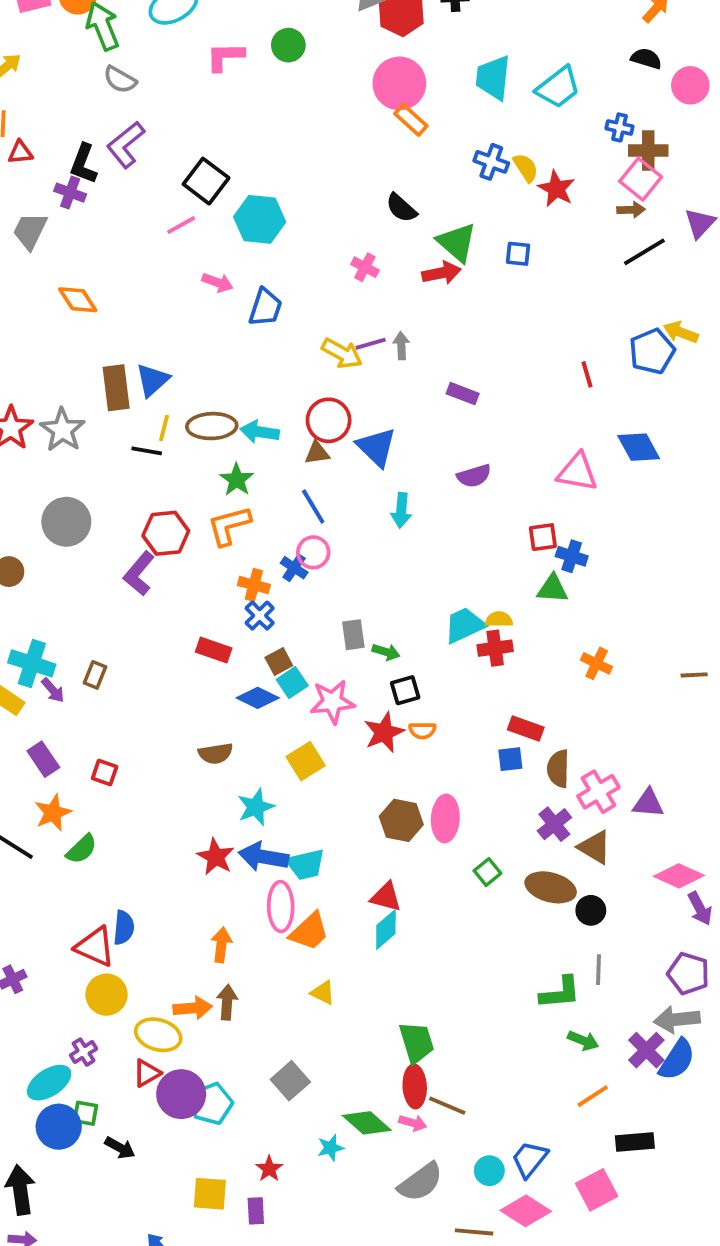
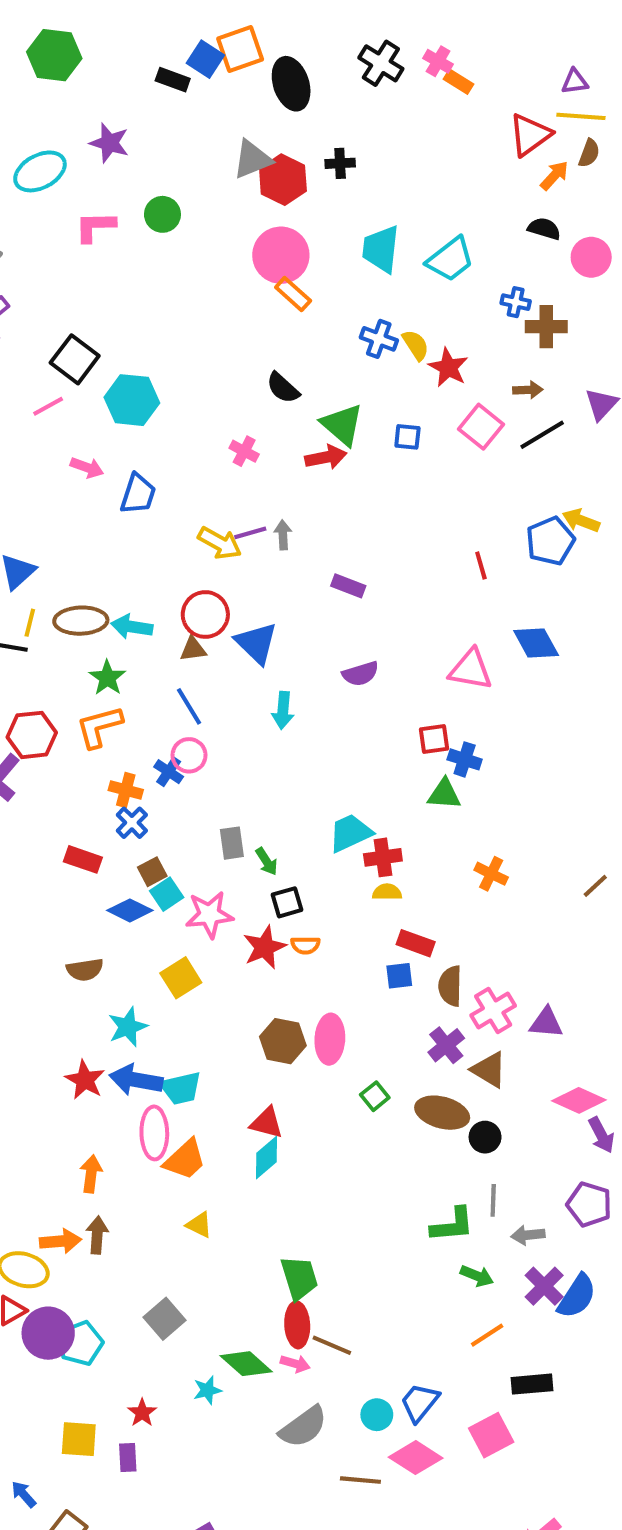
pink square: (641, 179) -> (481, 427), moved
yellow semicircle: (499, 619) -> (387, 892), moved
green arrow: (386, 652) -> (267, 861), turned 40
brown line: (694, 675) -> (595, 886), turned -40
gray arrow: (677, 1019) -> (528, 1235), moved, size x0.7

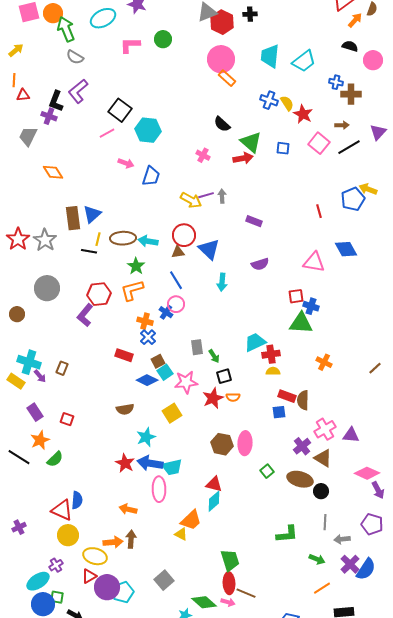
green triangle: (444, 794) -> (301, 323), size x1.4
brown semicircle: (450, 986) -> (303, 400), moved
orange trapezoid: (185, 1160) -> (191, 520), moved
orange arrow: (91, 1174) -> (128, 509), turned -84
green L-shape: (452, 1225) -> (287, 534), moved

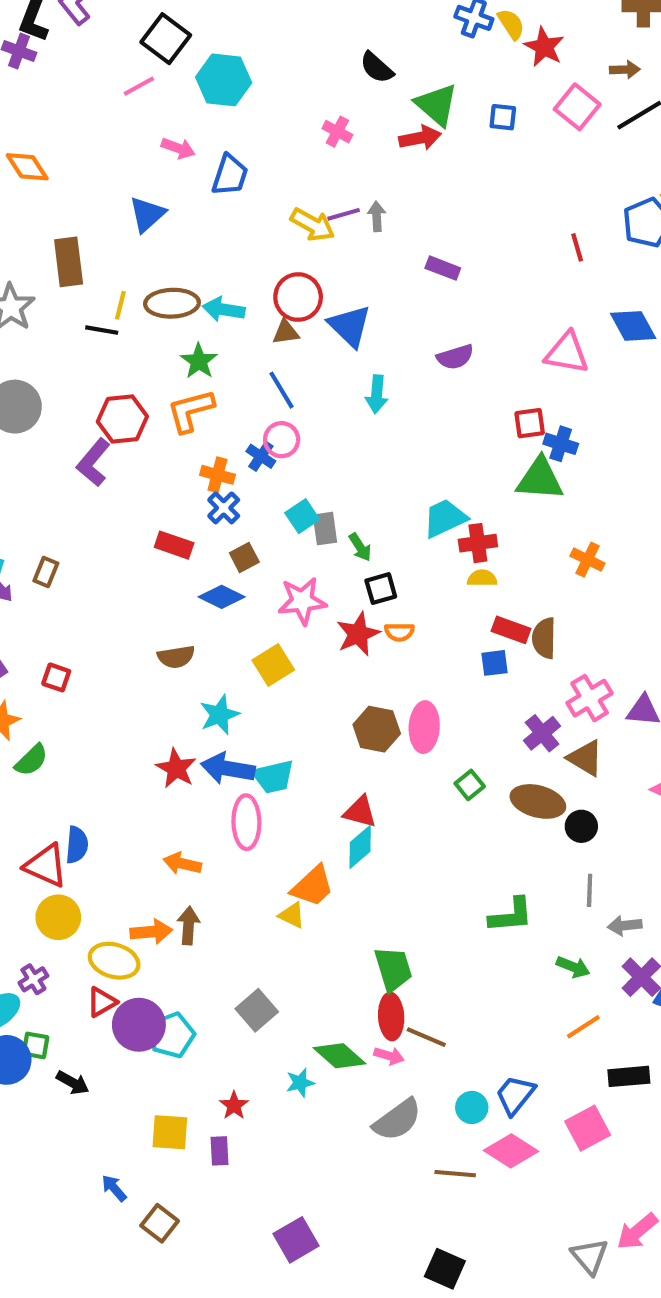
blue triangle: (92, 214) -> (147, 214), moved
cyan square: (165, 372) -> (302, 516), moved

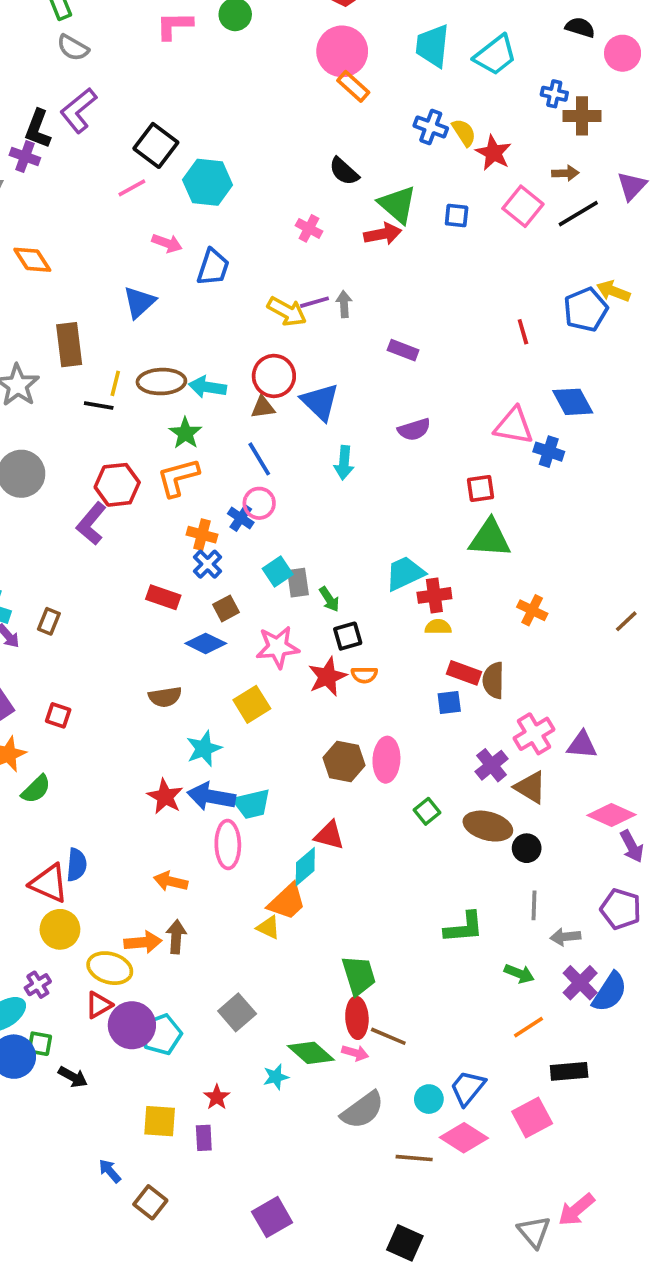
blue cross: (561, 444) -> (549, 452), moved
cyan diamond: (360, 847) -> (305, 867), moved

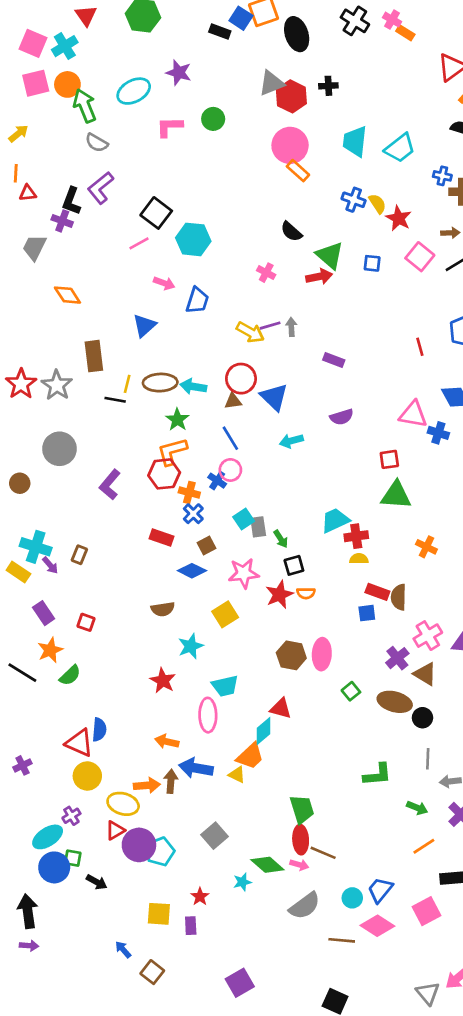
cyan arrow: (344, 463) -> (291, 441), turned 70
red hexagon: (117, 485) -> (164, 474), moved
blue arrow: (211, 797) -> (196, 768), moved

